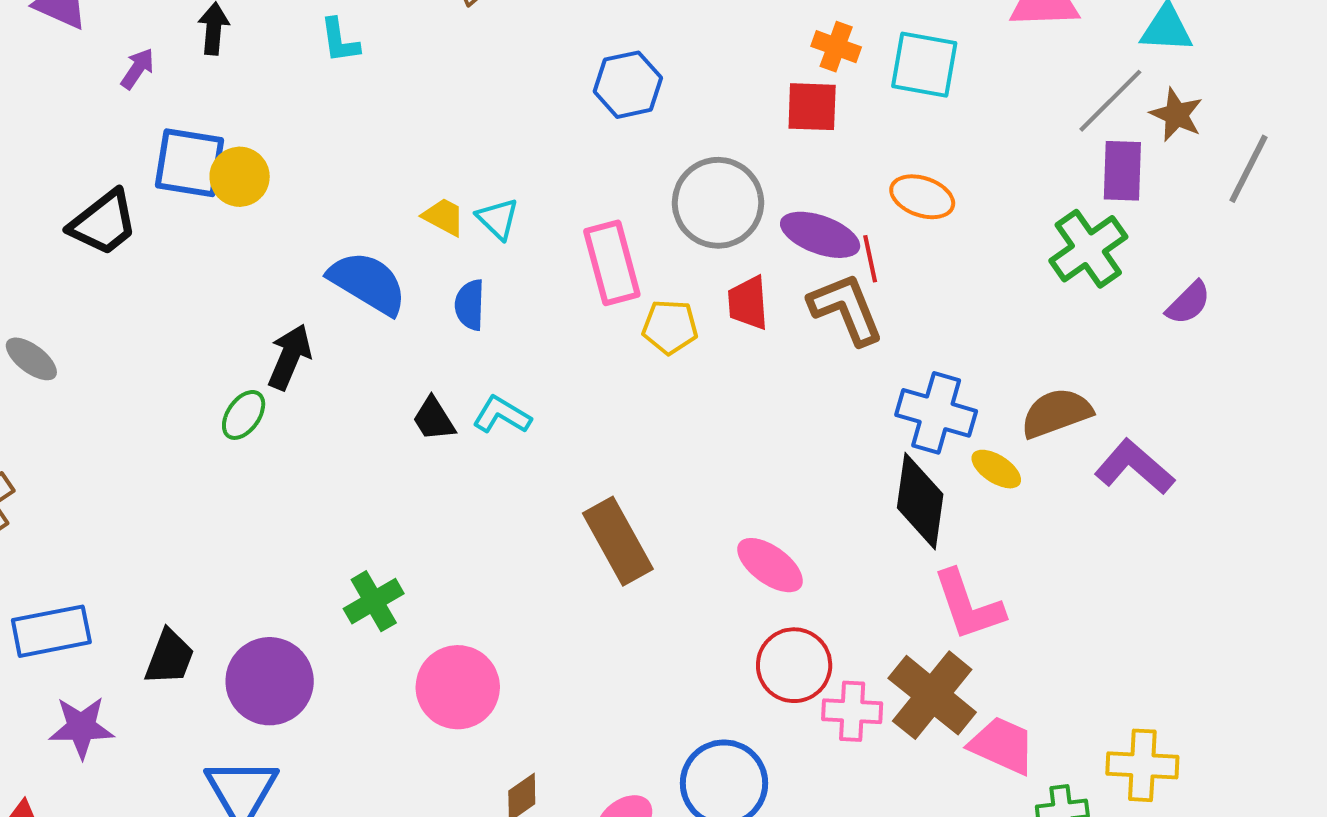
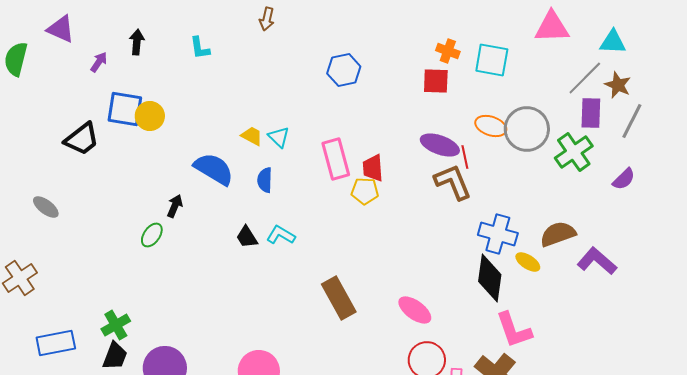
gray line: (1248, 169) -> (632, 121), moved
gray circle: (718, 203) -> (527, 129), moved
red trapezoid: (748, 303) -> (373, 168), moved
black arrow: (290, 357) -> (175, 206), size x0.7
green cross: (374, 601) -> (116, 325), moved

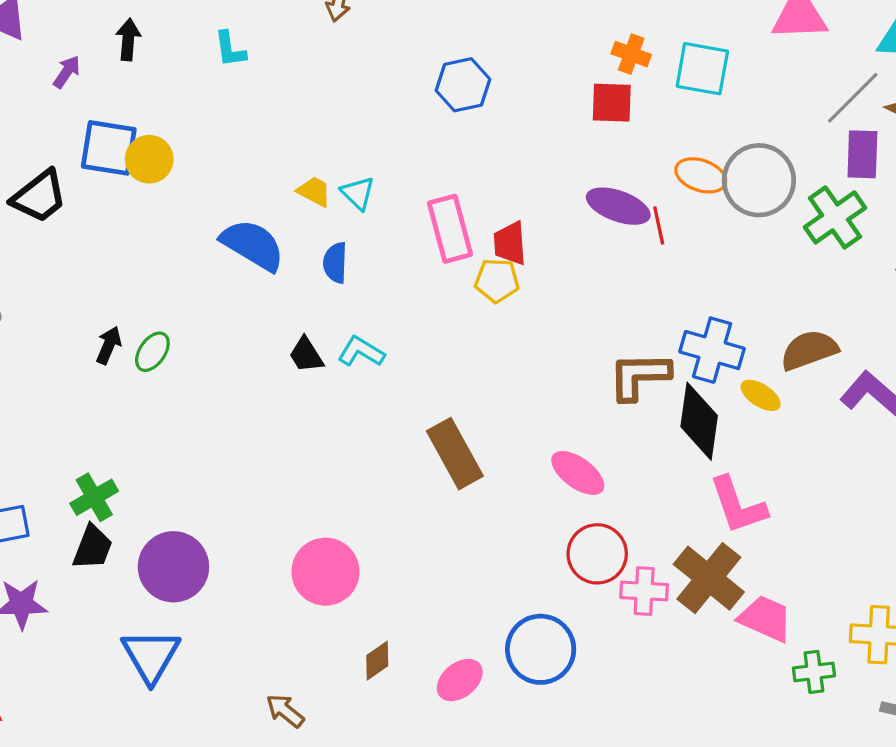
brown L-shape: (453, 182) -> (639, 376), moved, turned -69
black arrow: (175, 206) -> (109, 345), moved

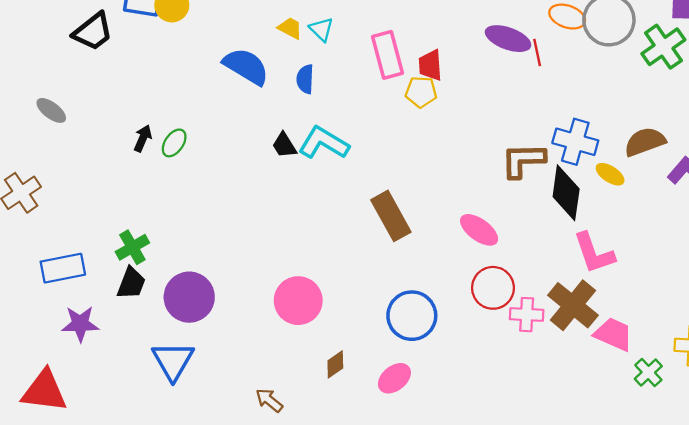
cyan L-shape: (361, 352) -> (324, 143), size x1.5
blue circle: (541, 649) -> (412, 316), moved
green cross: (814, 672) -> (648, 372), turned -36

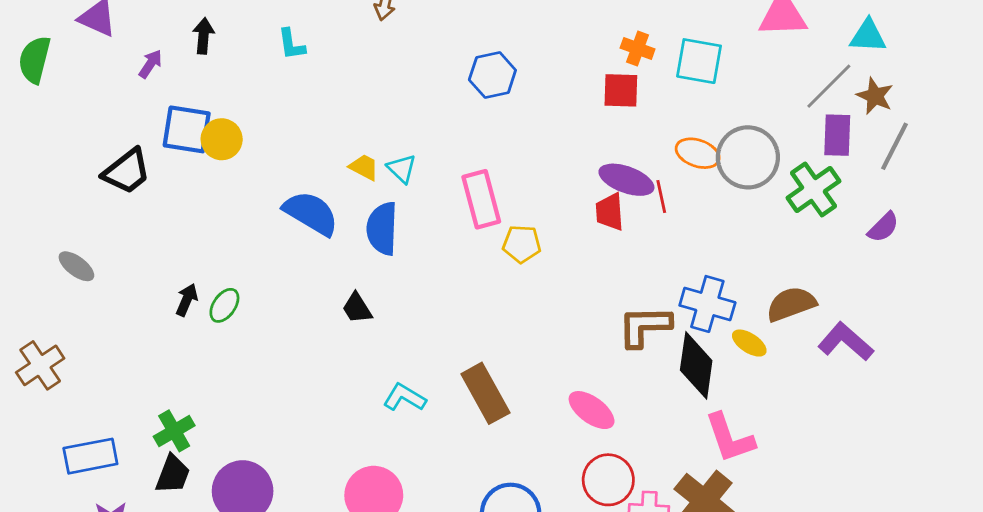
red trapezoid: (430, 65) -> (610, 212), moved
blue semicircle: (305, 79) -> (382, 229), size x1.5
cyan L-shape: (324, 143) -> (404, 397), moved, size x0.7

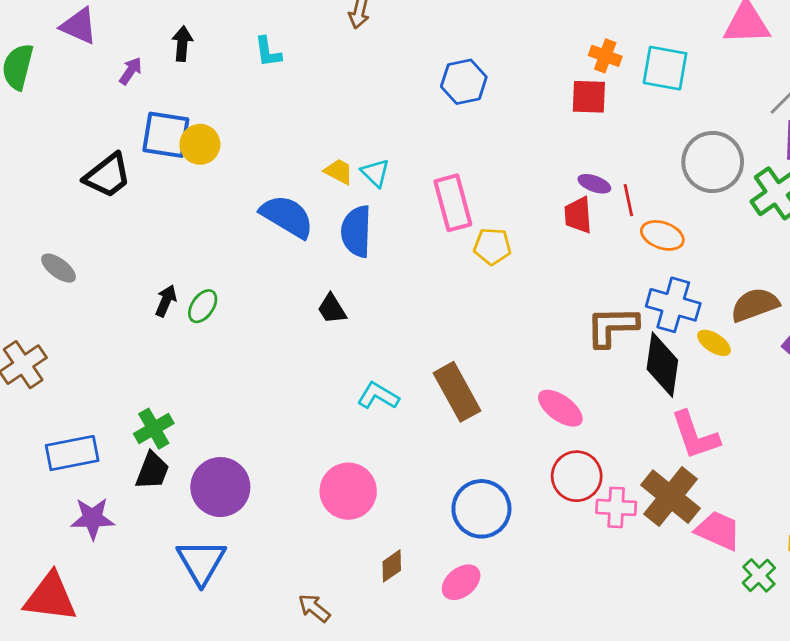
orange ellipse: (698, 153) -> (662, 235), moved
purple ellipse: (626, 180) -> (594, 184), size x0.6

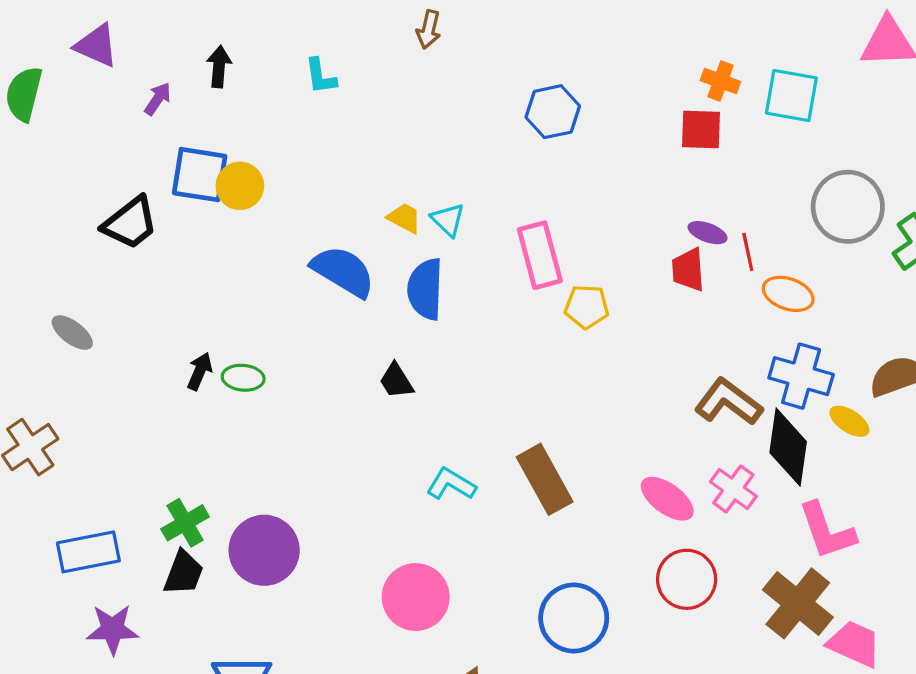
green ellipse: (203, 306) -> (243, 378), turned 60
brown L-shape: (612, 327) -> (728, 402), turned 38
purple circle: (220, 487) -> (264, 550), moved
pink cross: (616, 507) -> (733, 489), moved, turned 33

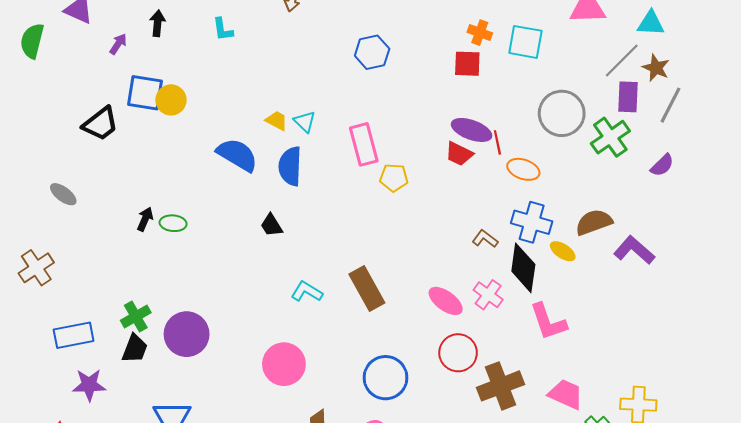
purple ellipse: (708, 233) -> (472, 130), size x1.6
red trapezoid: (688, 270) -> (459, 154), turned -60
brown L-shape: (728, 402) -> (485, 239), size x0.6
brown cross: (798, 603) -> (501, 386), moved, turned 30

